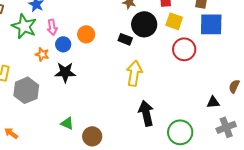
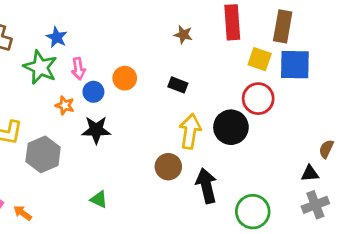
yellow square: (174, 21) -> (260, 59), moved
black circle: (144, 24) -> (231, 127), moved
black triangle: (213, 102) -> (310, 173), moved
brown circle: (92, 136) -> (168, 167), moved

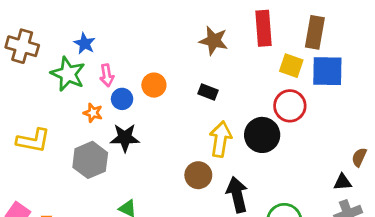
brown star: (183, 35) -> (214, 41), size x1.5
gray hexagon: (43, 154) -> (90, 160), moved

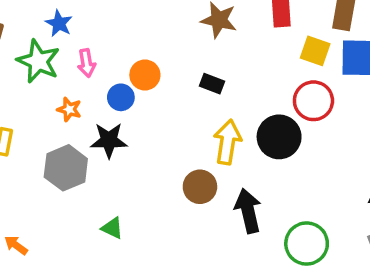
blue circle: (122, 99) -> (121, 97), moved

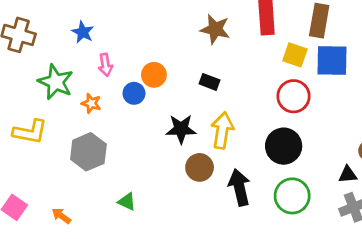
green star: (38, 61) -> (56, 82), moved
black circle: (279, 137) -> (284, 146), moved
black star: (109, 140) -> (181, 129), moved
green circle: (307, 244) -> (292, 196), moved
orange arrow: (16, 245) -> (61, 216), moved

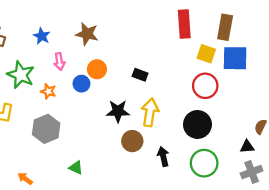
brown star: (215, 29) -> (87, 34), moved
black arrow: (239, 187) -> (163, 157), size x0.7

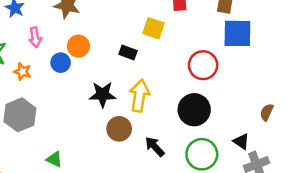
yellow square: (206, 54) -> (153, 28), moved
black triangle: (247, 147) -> (241, 142), moved, turned 40
black arrow: (163, 157) -> (155, 147), turned -30

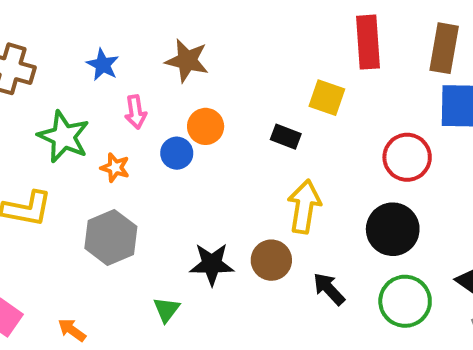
black star: (103, 94) -> (212, 264), moved
green triangle: (54, 159) -> (166, 309), turned 42

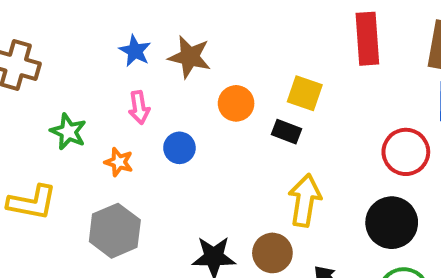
blue star: (103, 65) -> (135, 51), moved
yellow square: (327, 98) -> (305, 93), moved
orange circle: (206, 126) -> (236, 103), moved
green star: (64, 137) -> (68, 132), size x0.7

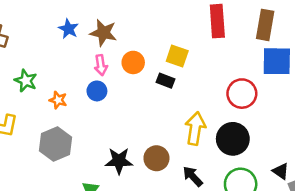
pink arrow: (139, 107) -> (101, 65), moved
yellow arrow: (305, 200) -> (195, 128), moved

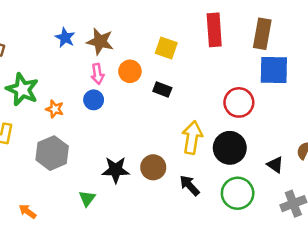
yellow square: (177, 56) -> (166, 48), moved
green star: (26, 81) -> (22, 89), size x1.4
black triangle: (281, 171) -> (275, 165), moved

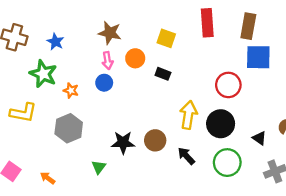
blue star: (65, 38) -> (55, 42), moved

